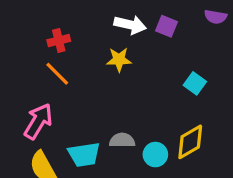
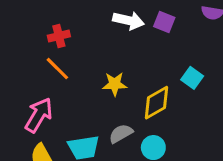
yellow star: (119, 60) -> (115, 84), moved
gray semicircle: (122, 140) -> (121, 134), turned -30
yellow diamond: (190, 142) -> (156, 103), moved

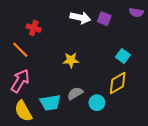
red cross: (59, 36) -> (34, 28), turned 32
orange line: (57, 69) -> (20, 50), moved
yellow diamond: (156, 103) -> (118, 83), moved

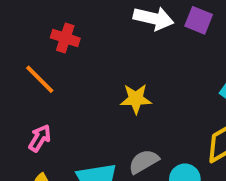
pink arrow: (20, 81) -> (40, 138), size x0.6

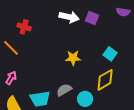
yellow star: (136, 99) -> (73, 58), moved

